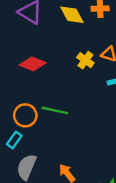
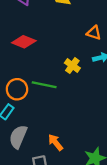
yellow cross: (85, 60) -> (72, 66), moved

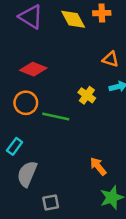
orange circle: (17, 89) -> (26, 103), moved
orange arrow: (55, 142) -> (98, 166), moved

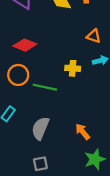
yellow cross: (87, 95) -> (73, 68), turned -32
gray semicircle: (27, 174) -> (40, 128), moved

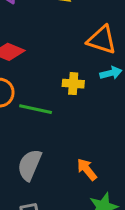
orange triangle: (94, 36) -> (102, 40), size x1.5

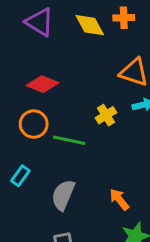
yellow cross: (73, 84) -> (106, 115), turned -36

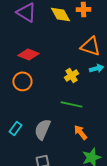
green line: (69, 140) -> (71, 104), moved
cyan rectangle: (20, 176) -> (15, 128), moved

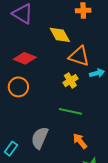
yellow diamond: (60, 14) -> (60, 35), moved
orange triangle: (90, 46) -> (79, 56), moved
cyan rectangle: (15, 128) -> (11, 149), moved

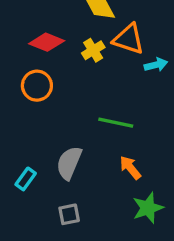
yellow cross: (70, 81) -> (93, 50), moved

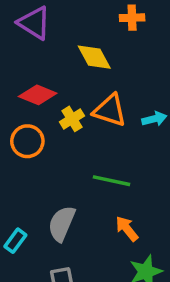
orange triangle: (129, 39) -> (110, 110), moved
yellow cross: (93, 50) -> (72, 119), moved

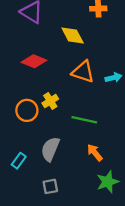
yellow cross: (72, 119) -> (50, 101), moved
orange circle: (27, 141) -> (27, 110), moved

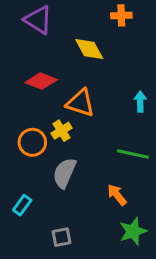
orange triangle: (83, 72) -> (80, 103), moved
cyan arrow: (113, 78) -> (140, 102), turned -77
green line: (84, 120) -> (133, 154), moved
gray semicircle: (50, 149) -> (64, 173), moved

